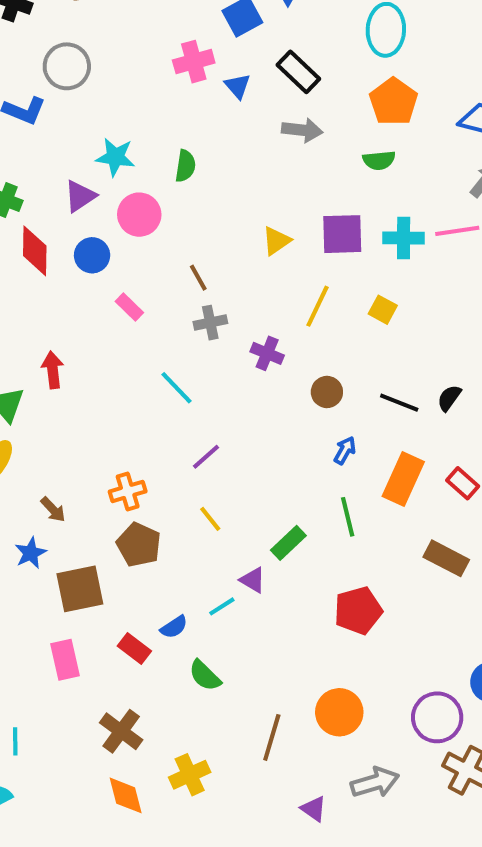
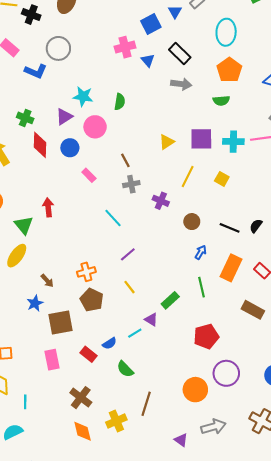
purple circle: (437, 717) -> (226, 373), moved
brown line: (272, 737) -> (146, 404), moved

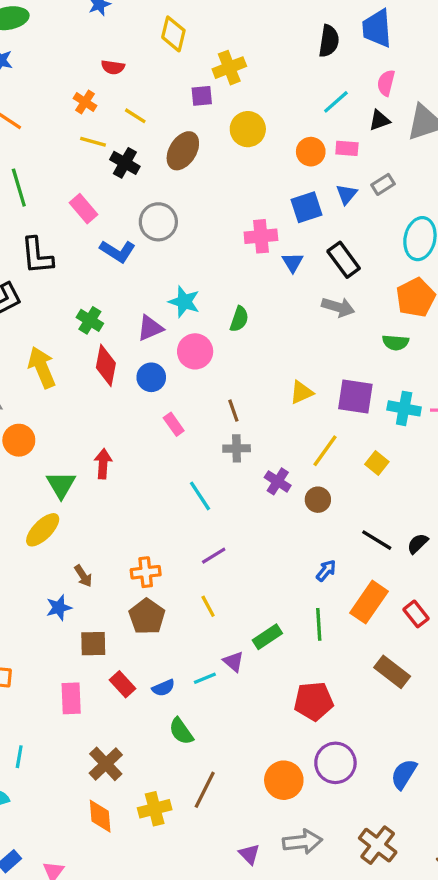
brown circle: (192, 222) -> (318, 500), moved
brown square: (60, 323) -> (93, 644), size x0.7
red rectangle: (89, 354) -> (123, 684), moved

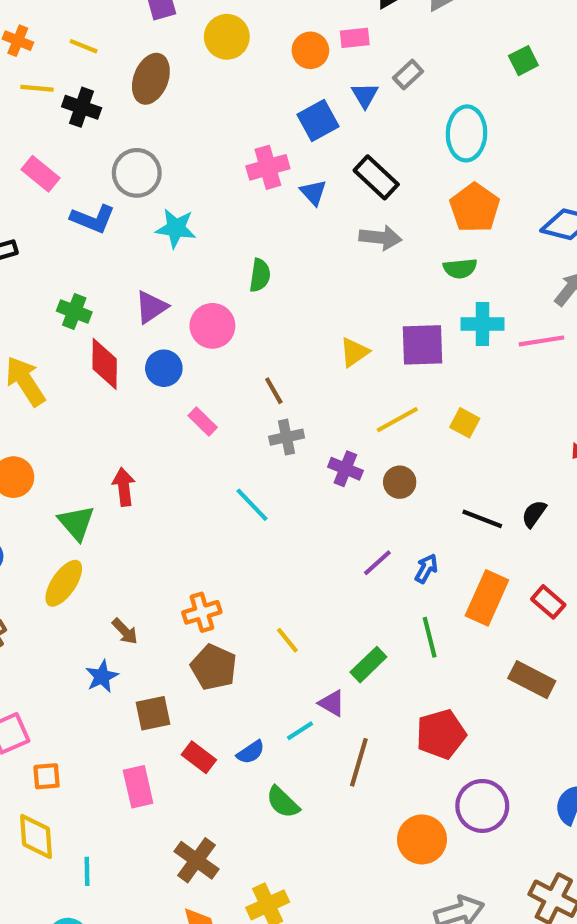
cyan star: (184, 302) -> (176, 228), moved
cyan cross: (404, 408) -> (482, 324), moved
yellow line: (325, 451) -> (397, 420), turned 36
purple line: (214, 556) -> (377, 563), moved
brown line: (205, 790) -> (359, 762), moved

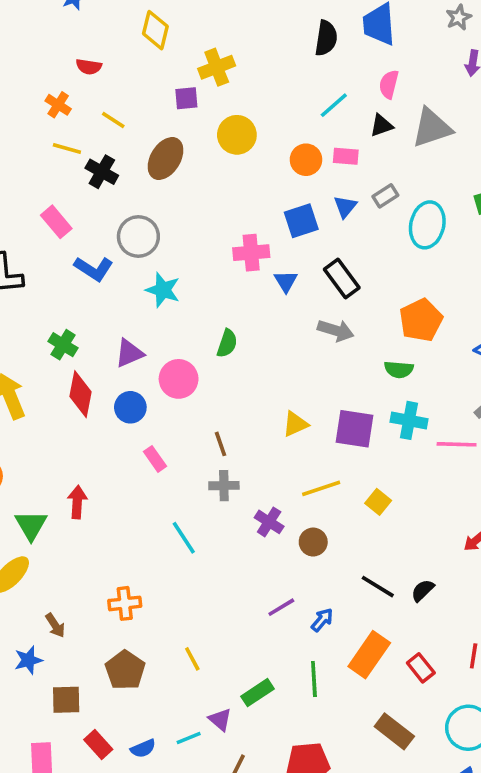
cyan ellipse: (466, 133) -> (427, 225), moved
orange cross: (202, 612) -> (125, 603), moved

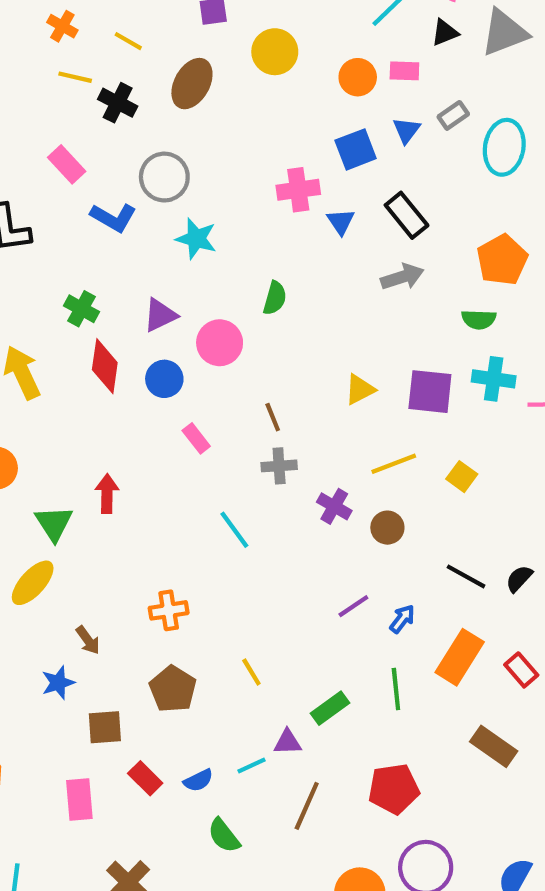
gray arrow: (336, 330) -> (402, 277), turned -32
purple triangle: (220, 720) -> (288, 742), turned -40

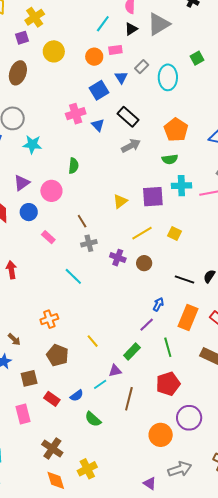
purple line: (353, 606) -> (147, 325), moved
green line: (396, 689) -> (168, 347), moved

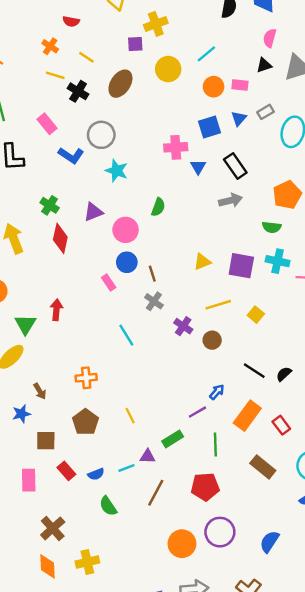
cyan line: (103, 24) -> (206, 54), moved
blue circle: (29, 212) -> (127, 262), moved
gray cross: (89, 243) -> (154, 301), turned 35

